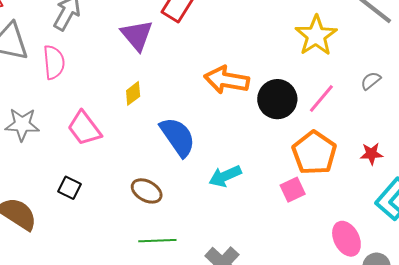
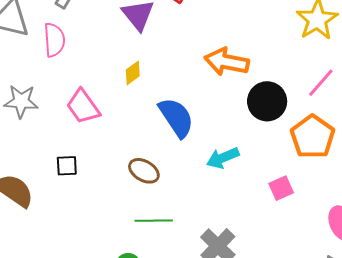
black circle: (277, 99) -> (267, 101), moved
black square: (69, 188) -> (67, 166), turned -30
pink square: (293, 190) -> (281, 188), moved

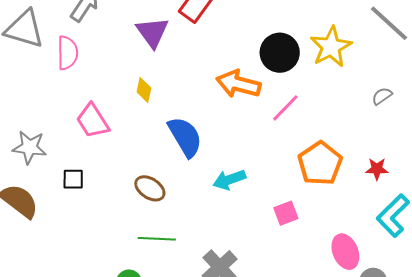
yellow diamond: (133, 73) -> (144, 90), turned -45
pink line: (321, 83) -> (285, 108), moved
gray star: (21, 101) -> (29, 147), moved
black circle: (267, 101) -> (280, 53), moved

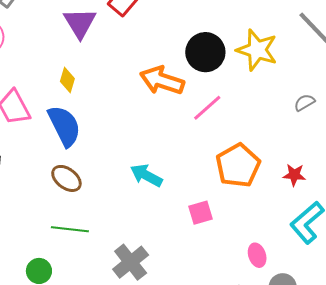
yellow star: (331, 47) -> (257, 50), turned -30
blue semicircle: (185, 137) -> (64, 126), moved
cyan arrow: (229, 180) -> (146, 175), turned 44
pink ellipse: (345, 252) -> (257, 255), size x0.7

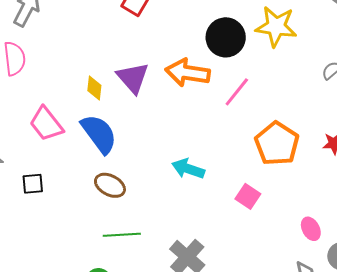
purple triangle: (80, 23) -> (133, 78), moved
pink square: (200, 213) -> (248, 196), turned -30

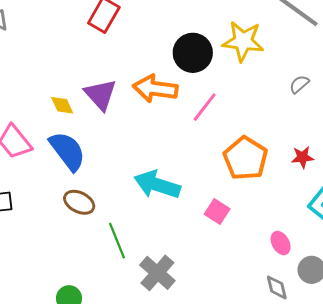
yellow diamond: (94, 88) -> (62, 105), turned -30
cyan arrow: (188, 169) -> (157, 185), size x1.4
green line: (122, 235) -> (117, 241), moved, turned 72

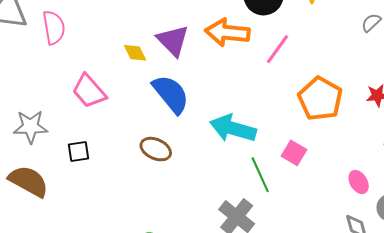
blue semicircle: (67, 151) -> (171, 94), moved
green line: (117, 241) -> (260, 175), moved

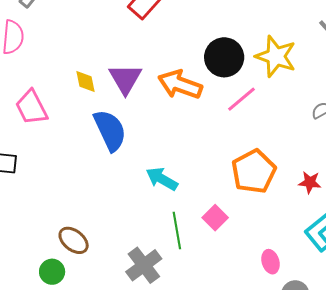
pink line: (278, 49) -> (242, 99), moved
cyan arrow: (233, 128) -> (162, 179), size x0.7
brown ellipse: (156, 149) -> (74, 240), moved

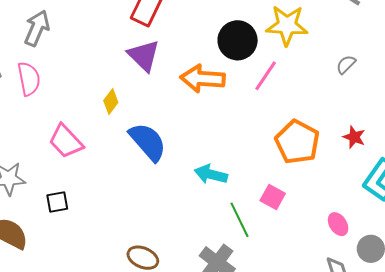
purple triangle: (125, 79) -> (144, 56), moved
yellow diamond: (86, 82) -> (111, 102), turned 65
red star: (310, 182) -> (354, 137), turned 30

